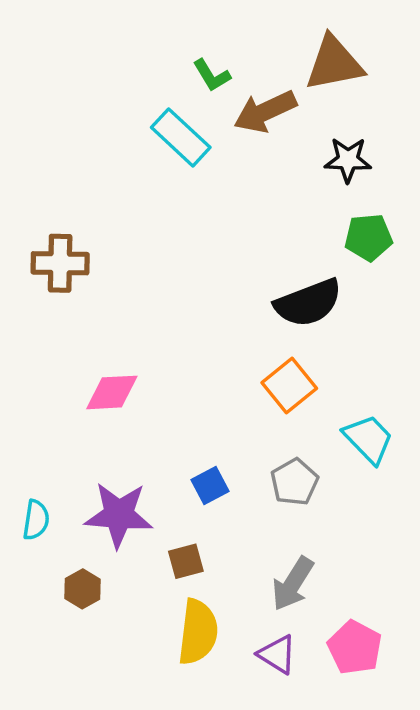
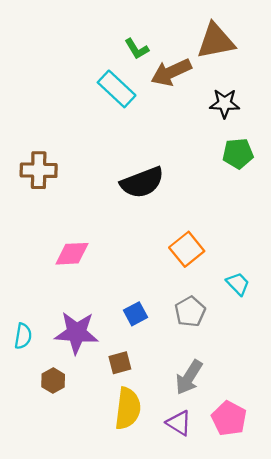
black semicircle: (308, 303) -> (142, 182), moved
cyan trapezoid: (369, 439) -> (238, 284), size x0.7

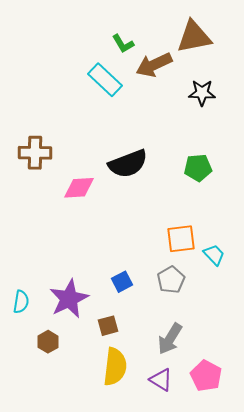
green pentagon: (238, 154) -> (198, 168), moved
orange square: (187, 249) -> (181, 239), moved, turned 32
pink diamond: (72, 254) -> (79, 188), moved
purple star: (77, 333) -> (69, 299), turned -30

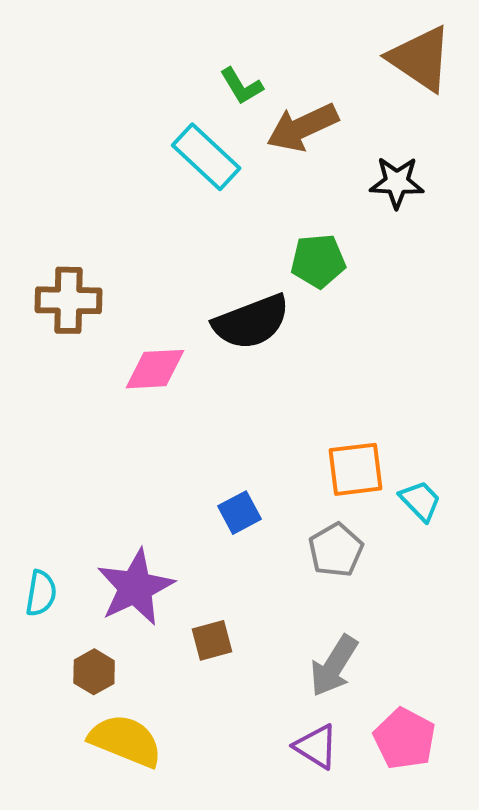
brown triangle: (194, 37) -> (420, 59), moved, turned 45
green pentagon: (198, 168) -> (318, 261), moved
blue square: (122, 282) -> (240, 513), moved
yellow semicircle: (115, 367) -> (125, 741), moved, turned -75

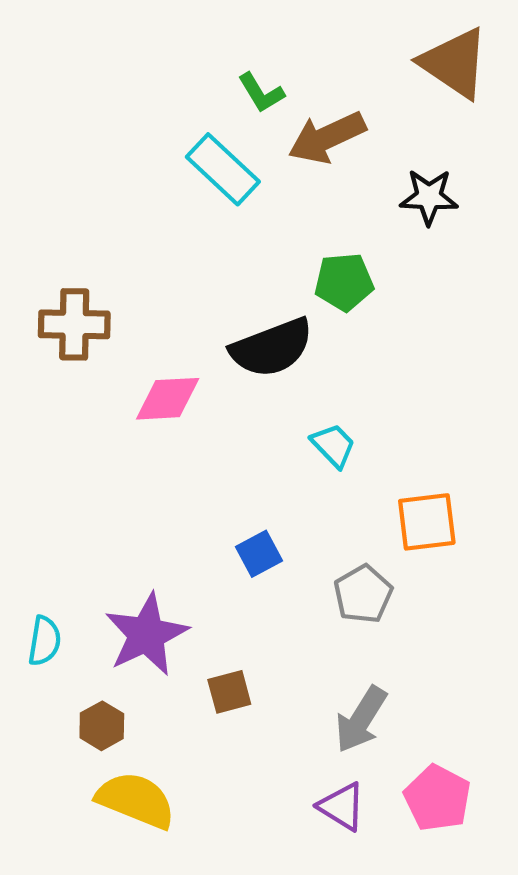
orange square: (355, 469) -> (427, 522), moved
cyan trapezoid: (420, 501) -> (333, 445), moved

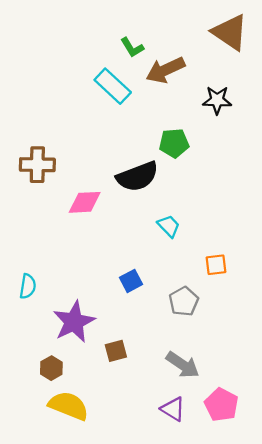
orange square: (427, 522) -> (216, 265), size x0.7
cyan semicircle: (44, 641) -> (28, 286), moved
gray arrow: (361, 719) -> (183, 365), turned -88

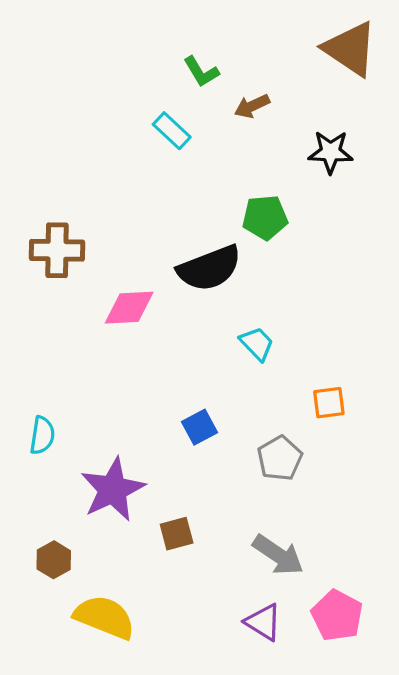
brown arrow: (165, 70) -> (252, 106), size x0.6
cyan rectangle: (113, 86) -> (172, 131), size x0.7
brown hexagon: (51, 368) -> (54, 560), moved

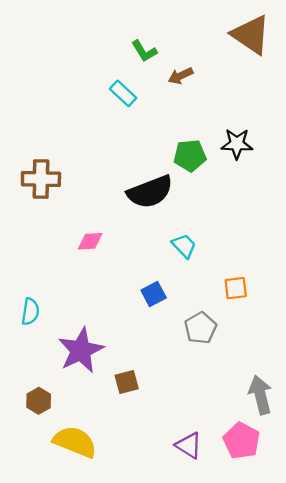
black star: (331, 152) -> (237, 144), moved
pink diamond: (129, 308) -> (90, 241), moved, size x0.7
blue square: (200, 427) -> (154, 294), moved
gray arrow: (278, 555) -> (260, 395), moved, turned -138

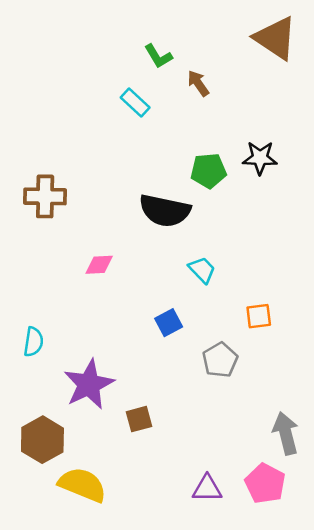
brown arrow: (181, 76) -> (198, 83), turned 80
black semicircle: (150, 192) -> (165, 211), turned 33
brown hexagon: (39, 401) -> (42, 440), size x1.6
purple triangle: (189, 445) -> (207, 489), turned -32

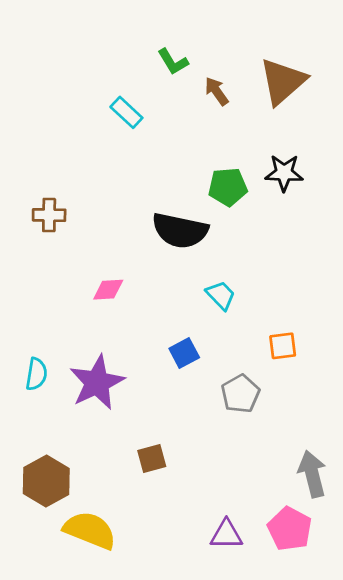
brown triangle: (275, 38) -> (283, 81), moved, turned 45
cyan rectangle: (135, 103) -> (126, 112), moved
brown cross: (45, 196) -> (49, 215), size x0.7
purple star: (89, 384) -> (97, 383), moved

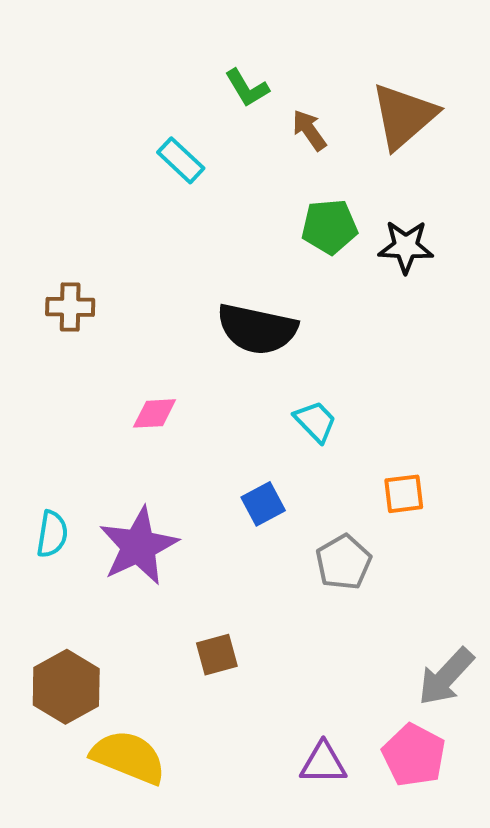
green pentagon: (228, 187) -> (329, 227), moved
gray arrow: (312, 474) -> (446, 677), turned -123

